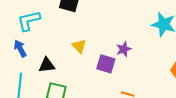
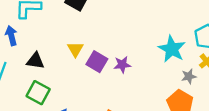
purple square: (106, 64) -> (97, 62), moved

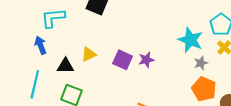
yellow triangle: (75, 49) -> (89, 54), moved, turned 42
gray star: (189, 76) -> (201, 63), moved

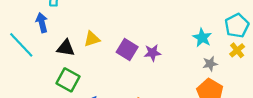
cyan star: (190, 40) -> (202, 38), size x0.7
cyan line: (35, 84) -> (21, 45), moved, turned -64

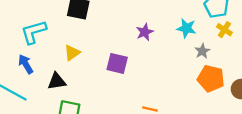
yellow triangle: (92, 39) -> (72, 53), moved
purple star: (152, 53) -> (145, 32), moved

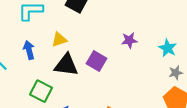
blue arrow: (26, 64) -> (29, 50), moved
black triangle: (57, 81) -> (66, 65), moved, size x1.4

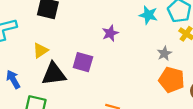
cyan star: (168, 48) -> (148, 15), moved
blue arrow: (29, 50) -> (13, 79), moved

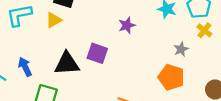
yellow triangle: (40, 50) -> (54, 20), moved
orange pentagon: (172, 80) -> (171, 77), moved

